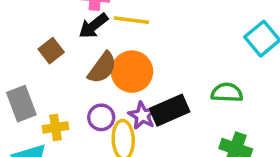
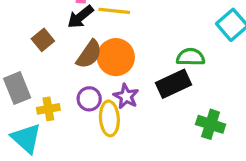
green semicircle: (227, 93) -> (191, 57), moved
black rectangle: (170, 110) -> (173, 84), moved

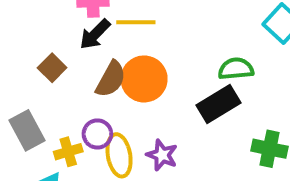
purple star: (126, 96) -> (162, 155), moved
purple circle: (89, 99) -> (97, 134), moved
yellow ellipse: (109, 118) -> (119, 155), moved

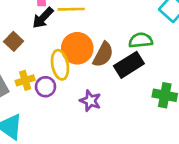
brown semicircle: (111, 79) -> (103, 55), moved
yellow cross: (68, 152) -> (25, 80), moved
yellow ellipse: (119, 155) -> (60, 65), moved

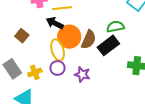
black arrow: (43, 18) -> (55, 23), moved, turned 78
yellow cross: (25, 80) -> (35, 72), moved
purple circle: (46, 87) -> (57, 68), moved

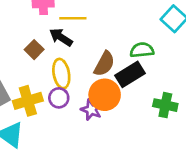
brown square: (22, 36) -> (34, 50), moved
orange circle: (69, 37) -> (105, 95), moved
yellow cross: (35, 72) -> (28, 101), size x1.5

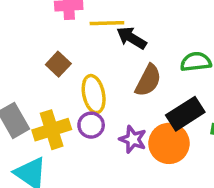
black arrow: (61, 37) -> (131, 38), moved
black rectangle: (130, 74) -> (185, 114), moved
orange circle: (105, 95) -> (169, 143), moved

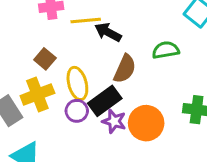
black rectangle: (185, 114) -> (105, 101), moved
yellow cross: (52, 130) -> (37, 94), moved

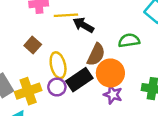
yellow cross: (37, 94) -> (28, 91), moved
purple star: (114, 121) -> (113, 95), moved
orange circle: (146, 123) -> (110, 73), moved

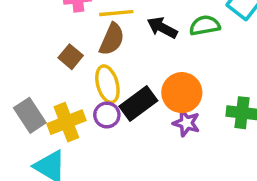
black arrow: (83, 25) -> (162, 28), moved
green semicircle: (129, 40) -> (205, 25), moved
brown semicircle: (96, 55) -> (112, 39), moved

